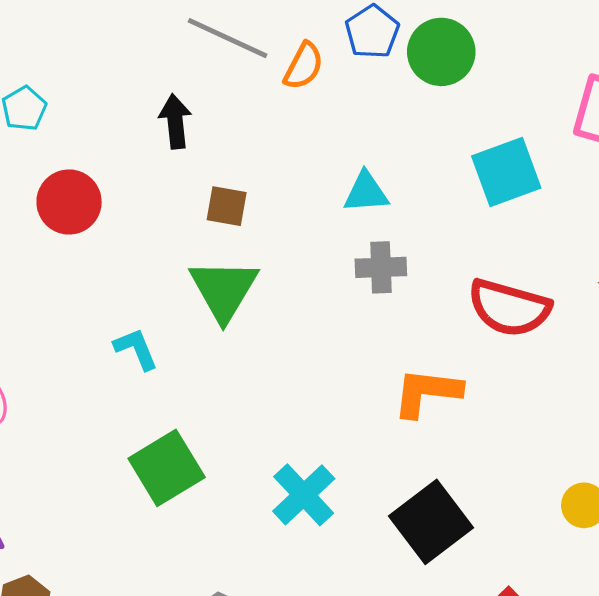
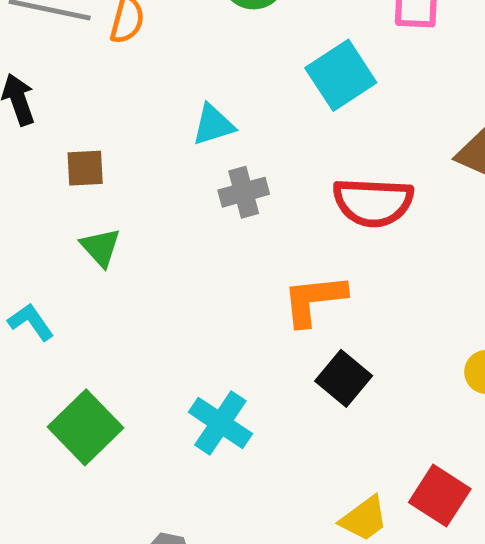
green triangle: (224, 290) -> (101, 247), size x0.6
black square: (431, 522) -> (344, 378), moved, size x0.7

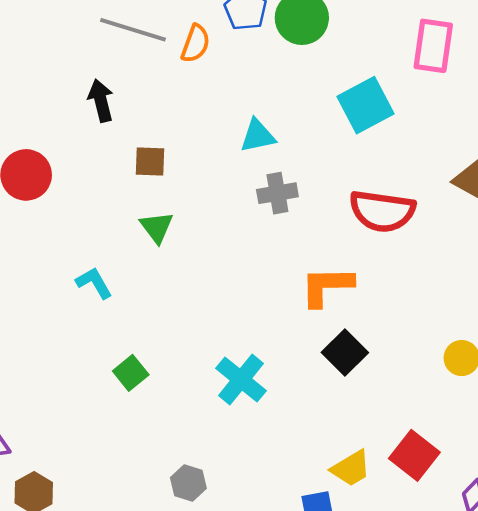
green square: (86, 427) -> (131, 373), size x0.6

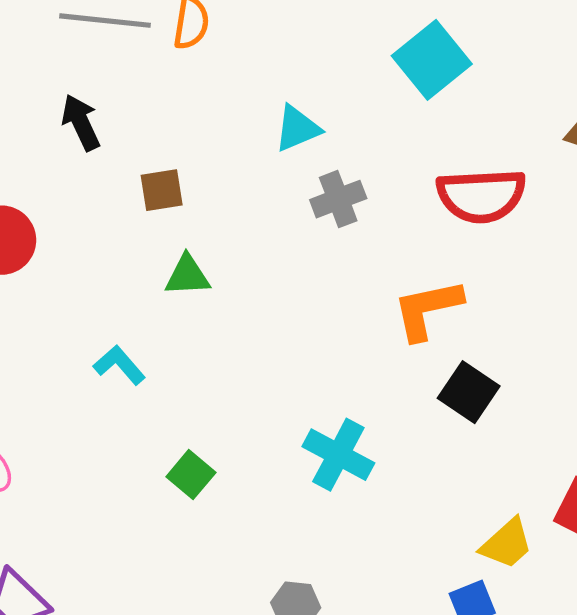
green triangle: (157, 227) -> (187, 275), turned -45

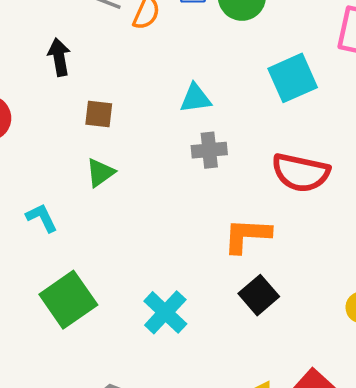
green triangle: (187, 275) -> (100, 173), turned -48
green square: (191, 475) -> (68, 300), size x1.8

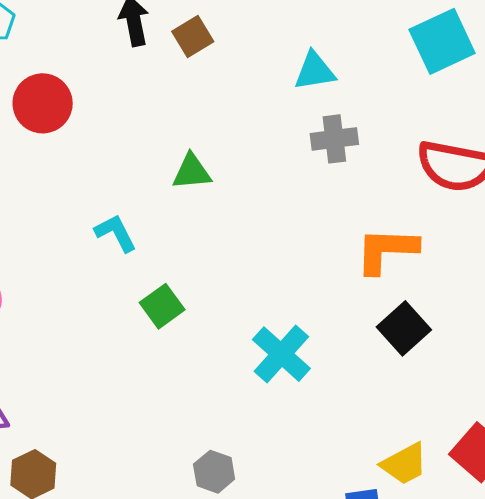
brown square: (99, 114) -> (193, 37), moved, turned -36
green triangle: (100, 173) -> (192, 172), turned 32
green square: (68, 300) -> (162, 306), moved, size x0.6

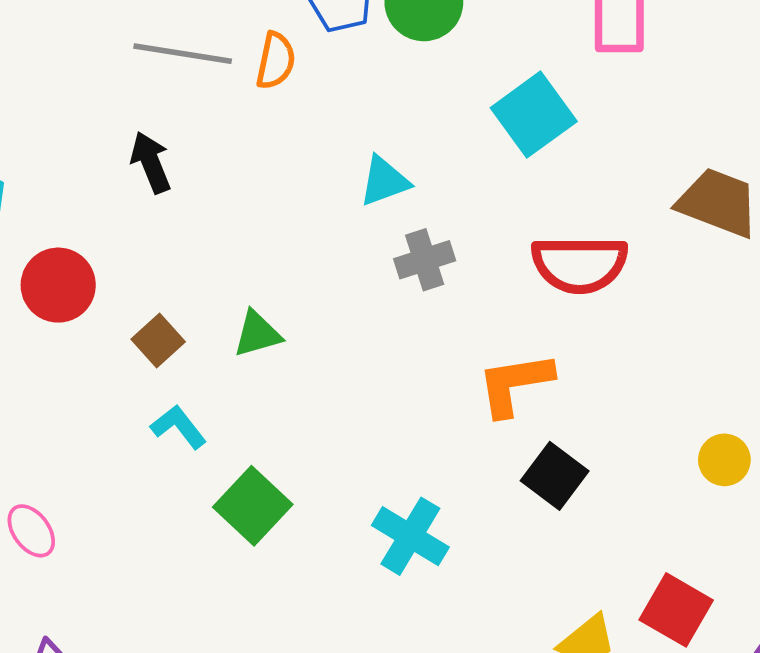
brown square: (193, 37) -> (158, 340), moved
green square: (162, 306) -> (253, 506), size x1.4

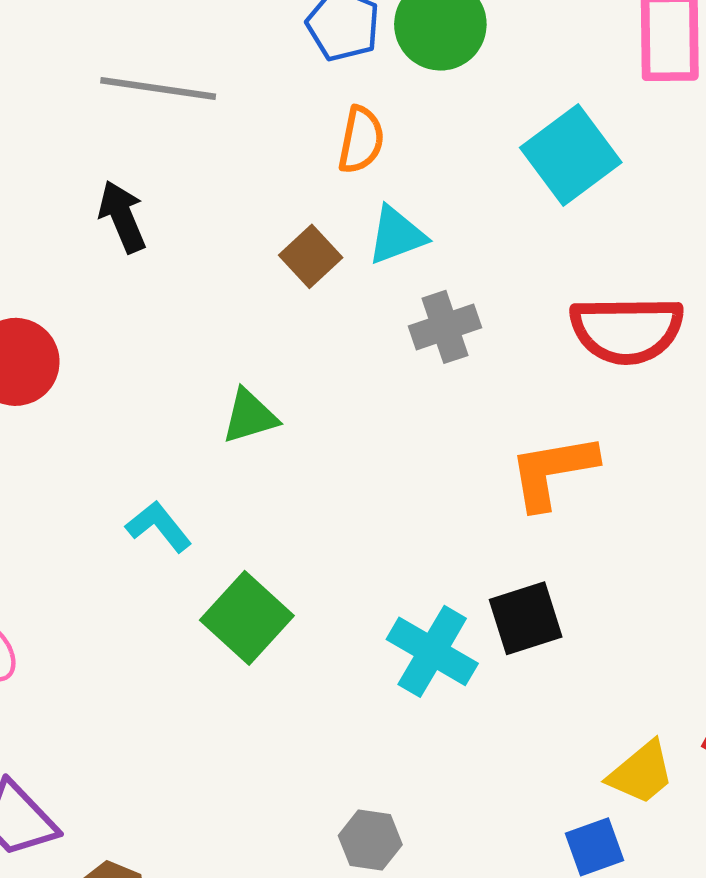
orange semicircle: (276, 61) -> (361, 140), moved
brown square: (158, 340) -> (311, 256), moved
black square: (555, 476) -> (526, 618), moved, turned 36

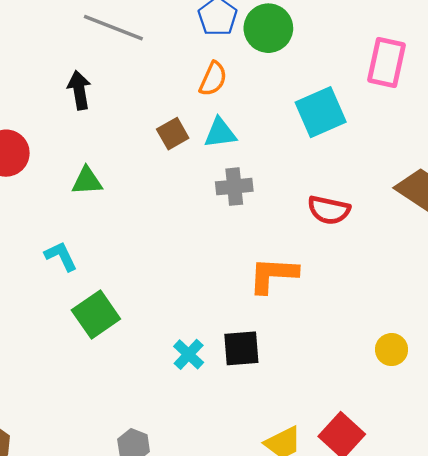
red semicircle: (627, 330) -> (329, 210), size x0.7
green triangle: (250, 416) -> (87, 181), moved
cyan cross: (432, 651) -> (189, 354), size x0.7

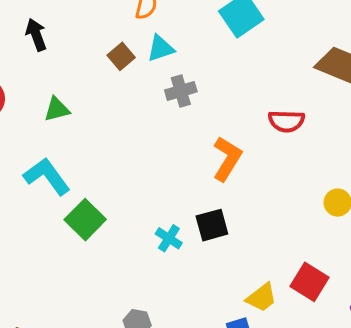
red semicircle: (329, 210) -> (286, 121), moved
cyan L-shape: (61, 256) -> (47, 176), size x1.6
orange L-shape: (273, 275) -> (227, 159), turned 129

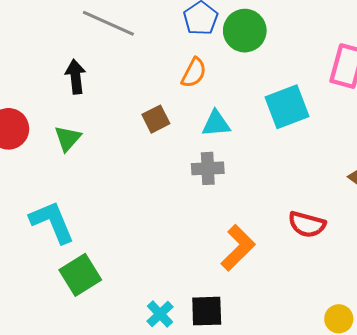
cyan triangle: (161, 48) -> (216, 124), moved
green triangle: (57, 109) -> (68, 138), moved, turned -48

